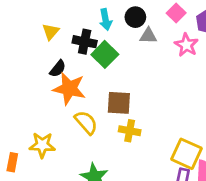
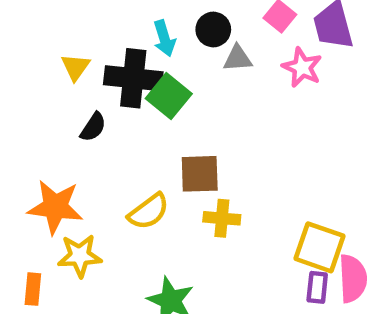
black cross: (85, 42) -> (133, 78), size x1.4
orange star: (69, 89) -> (55, 207), moved
yellow semicircle: (86, 122) -> (149, 211), turned 100

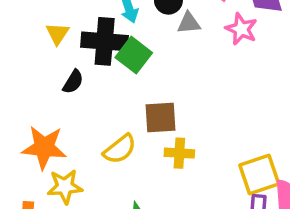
yellow square: (319, 247) -> (259, 175), turned -36

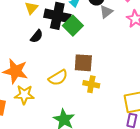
gray triangle: (189, 23) -> (106, 12), turned -40

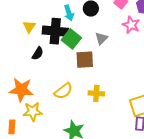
gray triangle: (106, 12) -> (101, 38), moved
brown square: (83, 63) -> (85, 60), moved

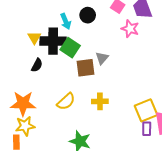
yellow triangle: (29, 27) -> (34, 38), moved
gray triangle: (101, 38) -> (102, 58), moved
yellow star: (33, 112) -> (25, 126), moved

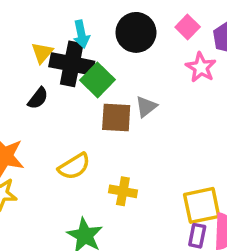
black circle: (88, 15) -> (136, 32), size x1.5
cyan arrow: (66, 21) -> (81, 34), moved
yellow cross: (100, 101) -> (123, 191), moved

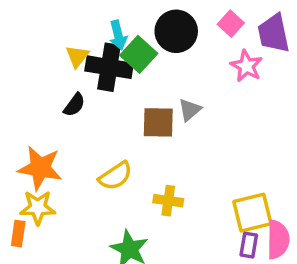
green square: (98, 80) -> (139, 54), moved

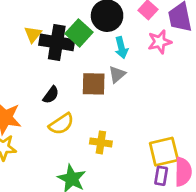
cyan arrow: (118, 35) -> (121, 48), moved
pink star: (246, 66) -> (160, 42), turned 30
black semicircle: (74, 105) -> (51, 95), moved

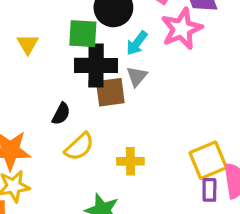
green square: (79, 33) -> (83, 34), turned -30
black cross: (57, 42) -> (96, 65), moved
pink star: (160, 42) -> (182, 29), size x1.4
cyan arrow: (121, 48) -> (137, 43), turned 60

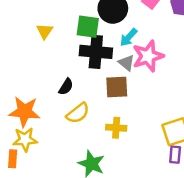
pink star: (182, 29) -> (148, 56), moved
gray triangle: (137, 76) -> (126, 63), turned -36
brown square: (110, 92) -> (117, 87), moved

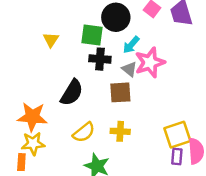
black cross: (96, 52) -> (100, 59), size x0.7
black semicircle: (66, 87) -> (72, 93), size x1.6
yellow semicircle: (78, 113) -> (84, 132), moved

